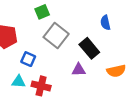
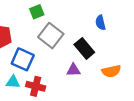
blue square: (28, 59) -> (23, 59), size x1.5

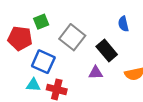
green square: (37, 12) -> (41, 22), moved

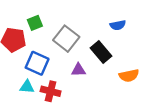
blue semicircle: (123, 24) -> (118, 25), turned -88
purple triangle: (96, 73) -> (79, 70), moved

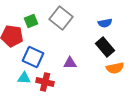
gray square: (66, 39) -> (61, 18), moved
black rectangle: (101, 52) -> (105, 47), moved

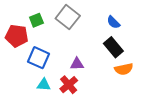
blue semicircle: (105, 23) -> (113, 22), turned 56
cyan triangle: (24, 78) -> (44, 85), moved
red cross: (45, 82) -> (69, 85), moved, turned 36

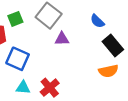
black rectangle: (113, 47) -> (113, 45), moved
purple triangle: (77, 64) -> (62, 39), moved

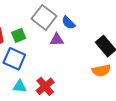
green square: (15, 19) -> (19, 35), moved
blue semicircle: (97, 21) -> (68, 23), moved

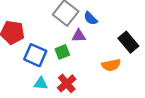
green square: (19, 35) -> (62, 52), moved
orange semicircle: (101, 70) -> (111, 65), moved

